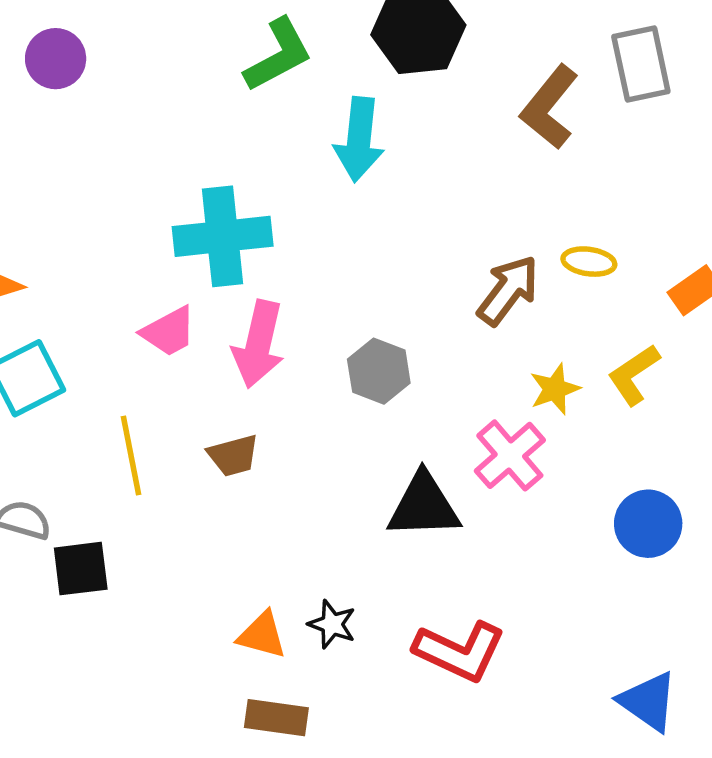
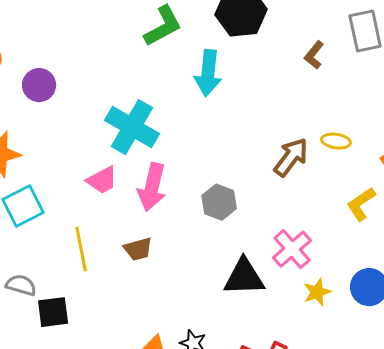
purple circle: (56, 59) -> (39, 85), moved
brown L-shape: (549, 107) -> (314, 55), size x0.6
cyan cross: (223, 236) -> (132, 127), turned 36
yellow star: (555, 389) -> (317, 292), moved

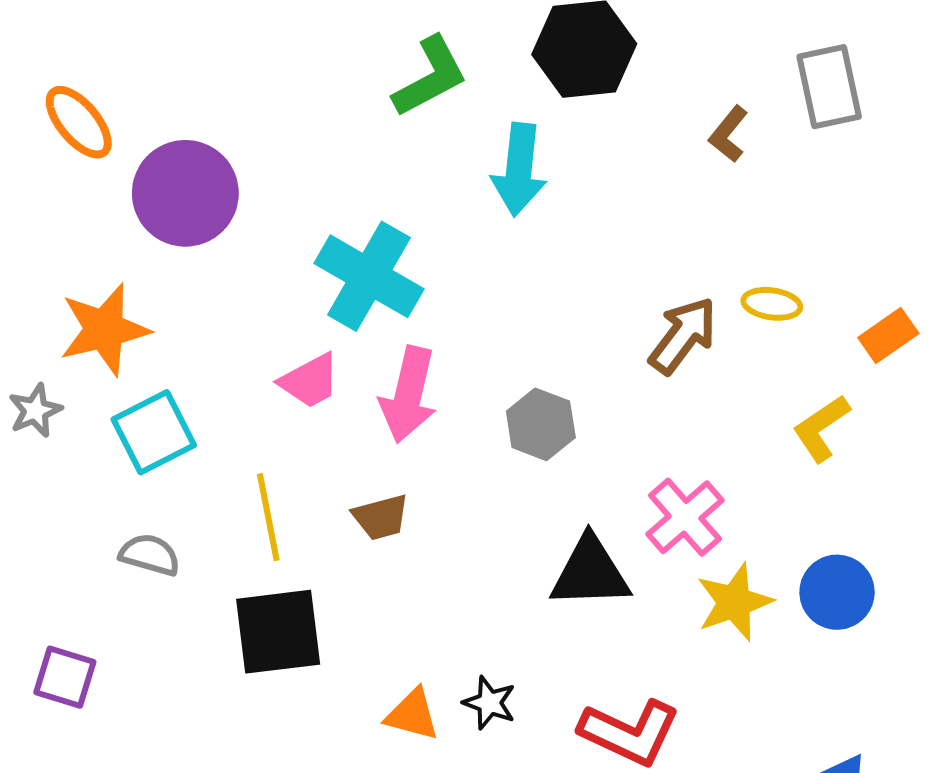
purple circle: (39, 85) -> (185, 193), size x1.6
gray semicircle: (21, 285) -> (150, 555), moved
yellow star: (317, 292) -> (734, 602), size x1.4
black square: (53, 312) -> (278, 632), moved, size x1.4

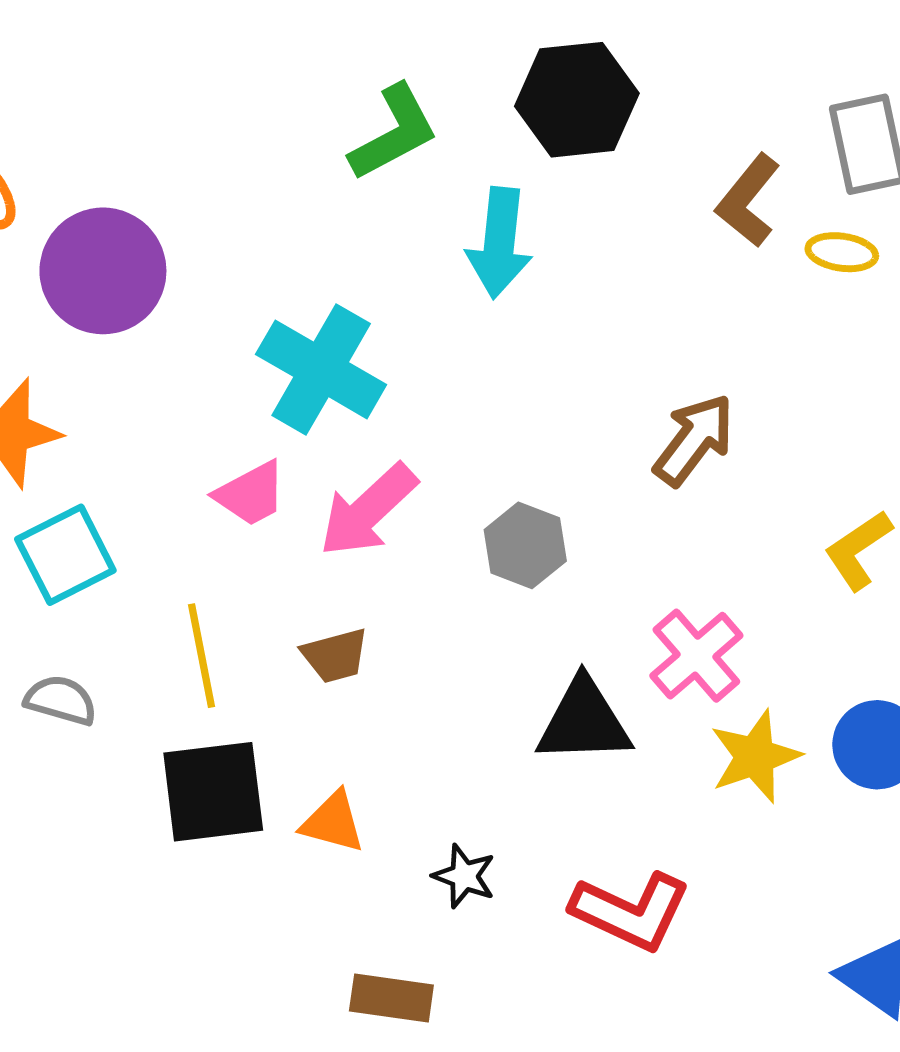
brown L-shape: (728, 134) -> (748, 201), size x1.4
yellow ellipse: (772, 304) -> (842, 252), moved
pink arrow: (408, 395) -> (368, 510), turned 34
orange triangle: (412, 715) -> (333, 822), moved

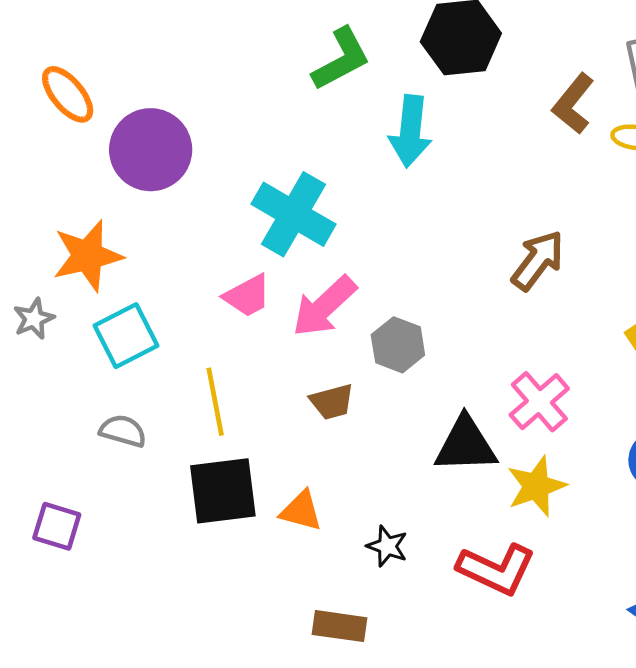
gray hexagon: (525, 545) -> (398, 345), moved
brown trapezoid: (335, 656) -> (332, 402), moved
yellow star: (755, 756) -> (536, 486), moved

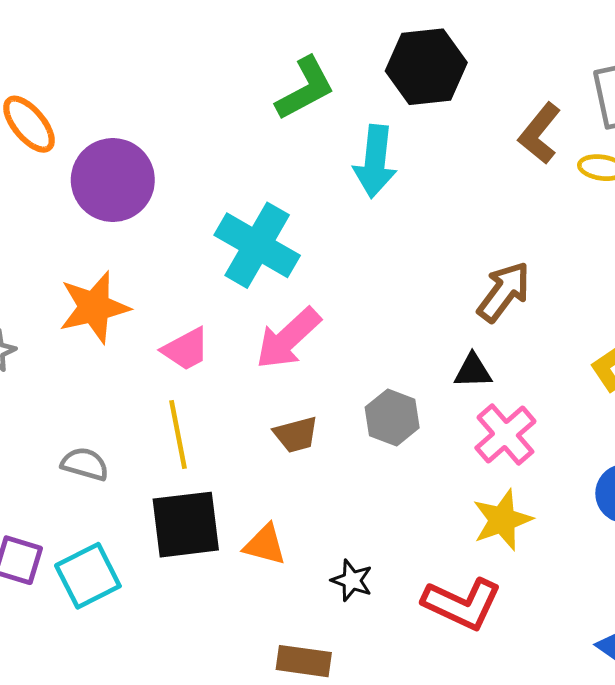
orange star: (88, 256) -> (94, 307), moved
pink trapezoid: (247, 296) -> (186, 349), moved
cyan square: (126, 336) -> (88, 576), moved
gray hexagon: (398, 345) -> (392, 417), moved
black triangle: (466, 445) -> (473, 371), moved, size x0.6

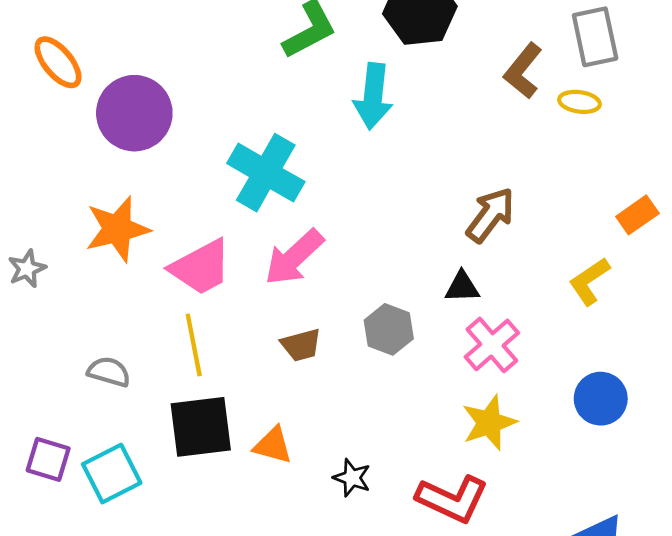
pink trapezoid: (186, 349) -> (201, 267), size x1.4

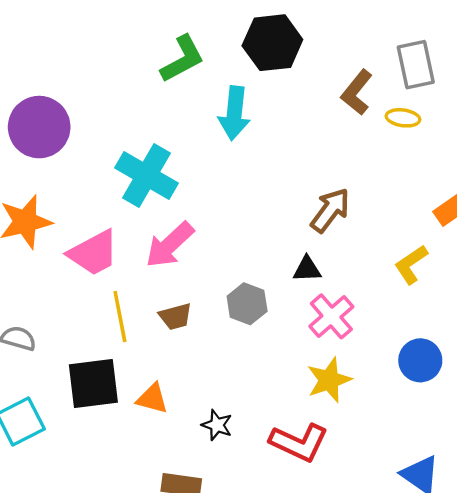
yellow line: (194, 345) -> (120, 316), moved

